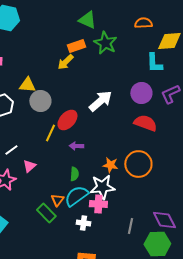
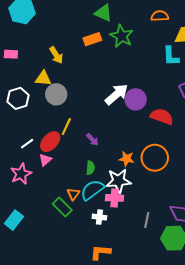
yellow arrow: (65, 62) -> (56, 55), moved, turned -78
purple circle: (141, 93) -> (136, 99), moved
red ellipse: (67, 120) -> (50, 142), moved
purple arrow: (76, 146) -> (92, 140), turned -136

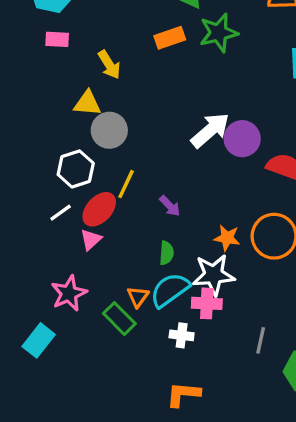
green star: (122, 36) -> (219, 33), turned 30
pink rectangle: (11, 54) -> (57, 39), moved
white hexagon: (18, 98) -> (76, 169), moved
pink star: (21, 174) -> (69, 293), moved

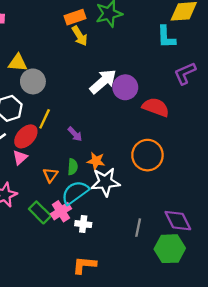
yellow arrow: (109, 65) -> (80, 36), moved
orange star: (227, 238) -> (96, 161), moved
orange triangle: (138, 297) -> (50, 175), moved
pink cross: (207, 303) -> (61, 211), moved, turned -36

